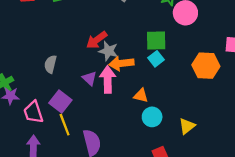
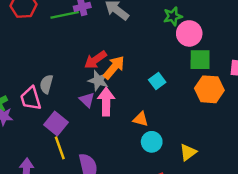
green square: (156, 41) -> (200, 60), moved
gray star: (108, 51) -> (98, 80), moved
orange arrow: (121, 63) -> (114, 67), moved, turned 135
pink trapezoid: (33, 112) -> (31, 98), moved

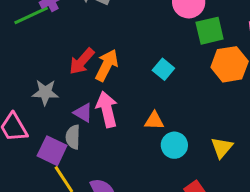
gray star: (98, 80) -> (45, 92), moved
gray semicircle: (46, 84) -> (73, 137), moved

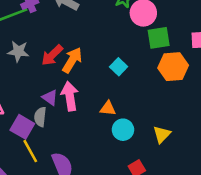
gray star: (45, 92) -> (18, 51), moved

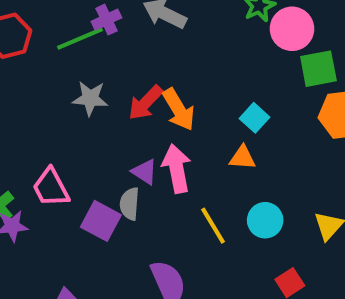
orange arrow: (72, 60) -> (179, 109), turned 120
orange triangle: (108, 108) -> (242, 158), moved
yellow line: (30, 151) -> (213, 226), moved

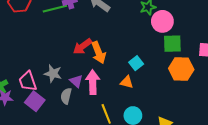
gray star: (90, 98) -> (53, 74), moved
purple square: (101, 221) -> (35, 101), moved

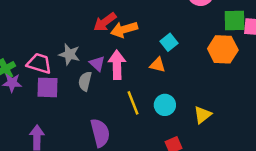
green square: (172, 44) -> (235, 21), moved
orange arrow: (99, 53) -> (124, 29), turned 95
pink trapezoid: (28, 81) -> (39, 63), turned 125
purple square: (35, 101) -> (48, 87), turned -36

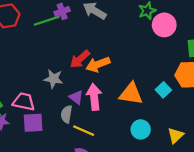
cyan square: (169, 42) -> (163, 90), moved
gray star: (69, 54) -> (53, 79), moved
orange triangle: (158, 65) -> (131, 94), size x1.6
yellow line: (133, 103) -> (84, 131), moved, turned -40

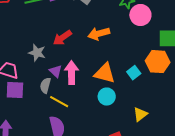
orange arrow: (98, 64) -> (99, 34), moved
cyan circle: (141, 129) -> (107, 97), moved

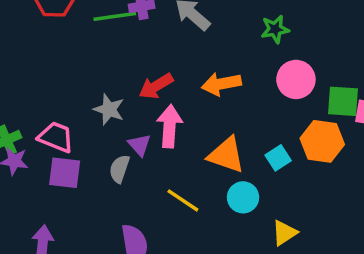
pink circle: (140, 15) -> (296, 79), moved
pink arrow: (72, 73) -> (169, 126), moved
cyan circle: (107, 97) -> (243, 197), moved
yellow line: (59, 102) -> (183, 200), moved

